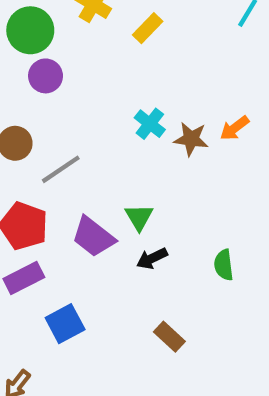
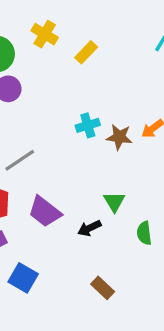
cyan cross: (150, 124) -> (88, 125), turned 35
green triangle: (139, 217) -> (114, 202), moved
blue square: (65, 324) -> (23, 278), turned -32

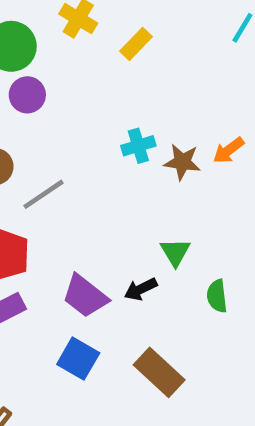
purple trapezoid: (45, 212) -> (85, 296), moved
blue square: (23, 278) -> (78, 359), moved
brown rectangle: (103, 288) -> (159, 372), size x1.5

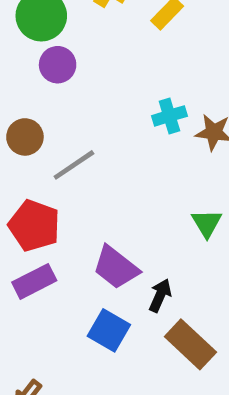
black arrow: (141, 289) -> (160, 295), moved, turned 140

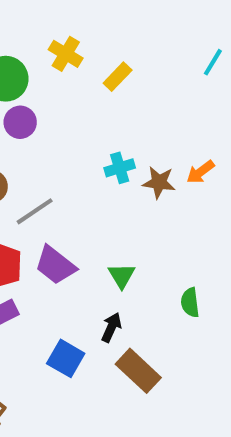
green triangle: (207, 223) -> (122, 276), moved
purple trapezoid: (116, 267) -> (55, 265), moved

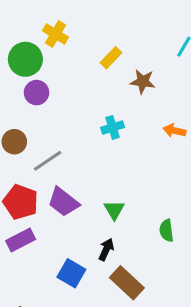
yellow cross: (66, 54) -> (56, 34), moved
orange arrow: (200, 172) -> (174, 131), turned 50
brown star: (159, 182) -> (143, 81), moved

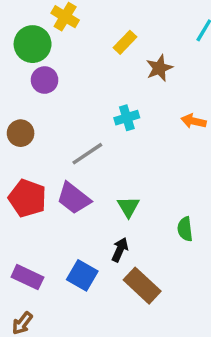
brown star: (143, 81) -> (159, 68), turned -30
gray line: (48, 161) -> (87, 154), moved
purple rectangle: (21, 240) -> (27, 277), moved, turned 52

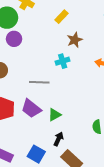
brown star: (159, 68) -> (75, 40), moved
gray line: (87, 154) -> (39, 82), turned 36
green triangle: (128, 207) -> (54, 115), moved, turned 32

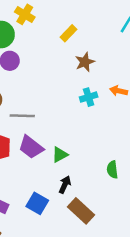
cyan cross: (63, 61) -> (89, 97), moved
gray line: (39, 82) -> (22, 116), moved

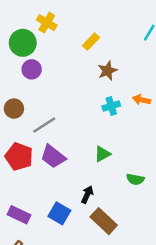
gray line: (22, 116) -> (44, 125), turned -35
green triangle: (60, 155) -> (102, 154), moved
green semicircle: (112, 170) -> (135, 179), turned -72

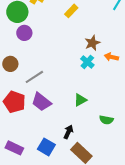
brown star: (107, 71) -> (92, 43), moved
cyan cross: (111, 106) -> (87, 62), turned -32

